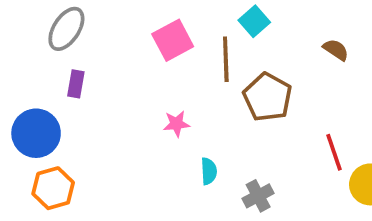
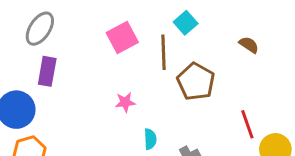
purple rectangle: (76, 84) -> (47, 71), size x1.4

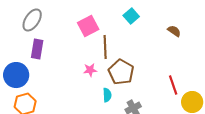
brown line: (163, 52) -> (105, 47), moved
brown pentagon: (196, 82) -> (121, 72), moved

